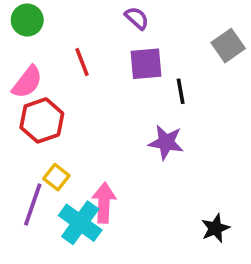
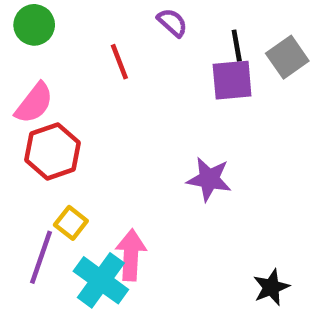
red line: (82, 62) -> (119, 62), moved
purple square: (146, 64) -> (232, 80), moved
black line: (181, 91) -> (237, 46), moved

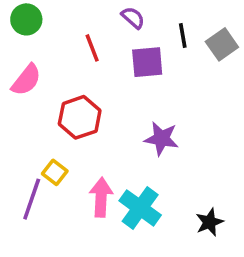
purple square: (232, 80) -> (147, 62), moved
red hexagon: (53, 151) -> (80, 117), moved
cyan cross: (101, 280) -> (140, 208), moved

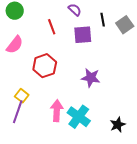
yellow square: (55, 172) -> (22, 96), moved

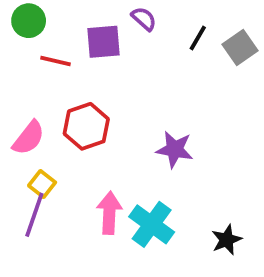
black line: (103, 20) -> (198, 38), turned 40
red line: (52, 27) -> (55, 61), moved, turned -56
purple square: (83, 35) -> (104, 42), moved
pink semicircle: (15, 45) -> (29, 138), moved

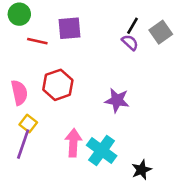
purple semicircle: (144, 19) -> (130, 42), moved
pink semicircle: (29, 138) -> (19, 93), turned -50
black star: (227, 240) -> (141, 170), moved

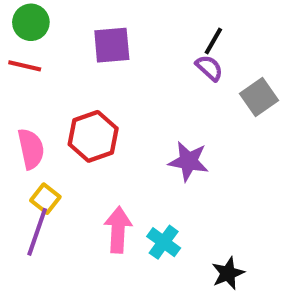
gray square: (161, 32) -> (259, 97), moved
red line: (37, 41) -> (25, 66), moved
cyan cross: (102, 150) -> (164, 242), size x0.7

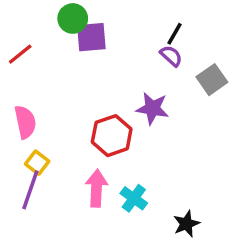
green circle: (31, 22) -> (73, 18), moved
red line: (25, 66) -> (20, 54), turned -52
red hexagon: (93, 136) -> (112, 136), moved
purple star: (189, 161) -> (152, 108), moved

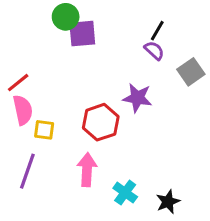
red line: (20, 54) -> (18, 83), moved
yellow square: (37, 163) -> (44, 130), moved, turned -30
cyan cross: (134, 198) -> (125, 193), moved

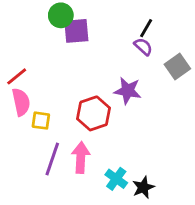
purple line: (27, 171) -> (52, 159), moved
black star: (168, 202) -> (143, 187), moved

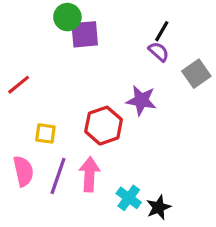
pink semicircle: (21, 102) -> (23, 171), moved

